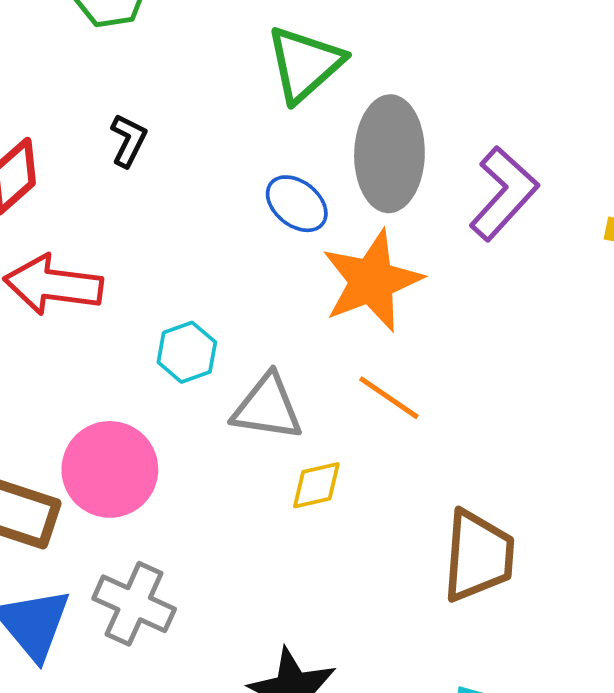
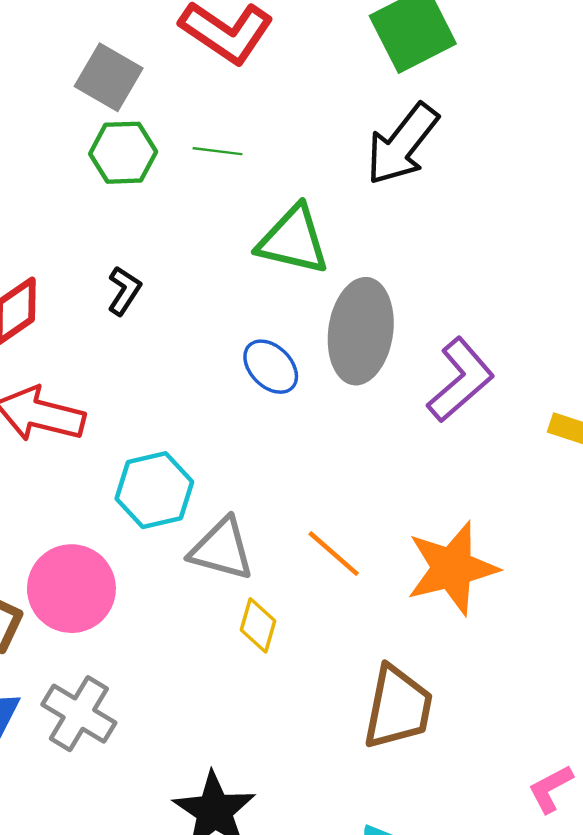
green triangle: (305, 64) -> (293, 240), turned 48
orange star: (372, 281) -> (452, 568), moved
cyan hexagon: (187, 352) -> (154, 490), size x1.4
yellow diamond: (316, 485) -> (258, 625), turned -68

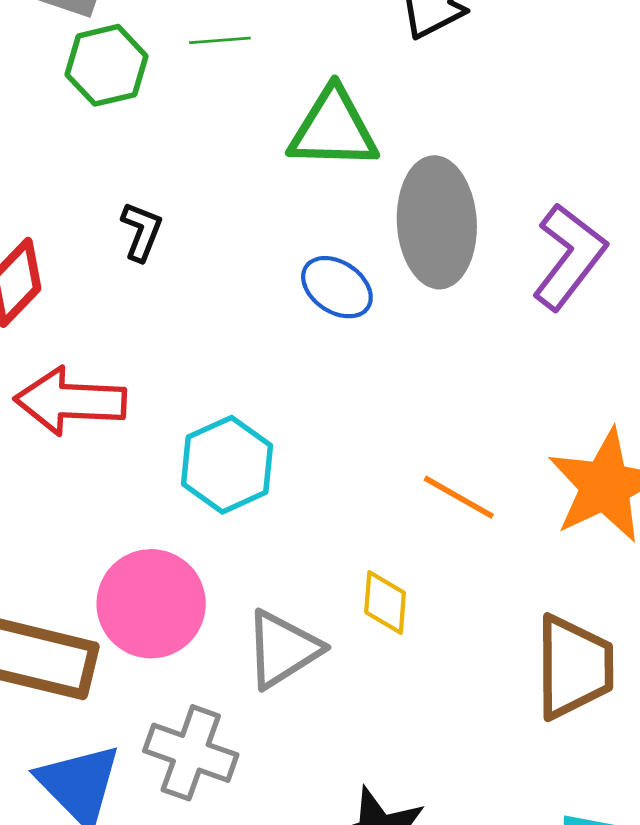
gray triangle: (222, 549) -> (283, 649), moved, turned -36

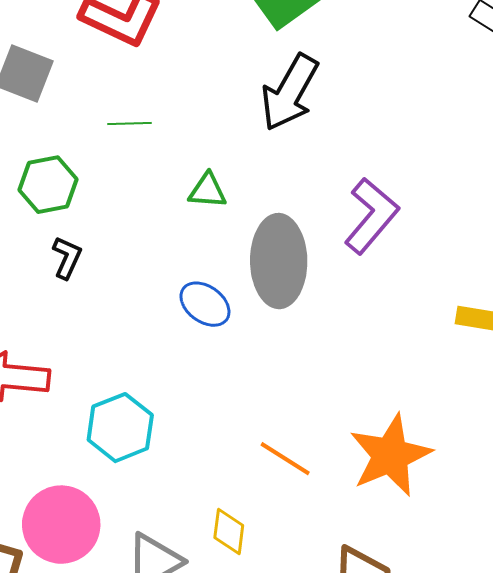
green hexagon: (106, 65) -> (48, 185), moved
green triangle: (333, 129) -> (208, 191), size x0.6
purple L-shape: (569, 257) -> (371, 216), moved

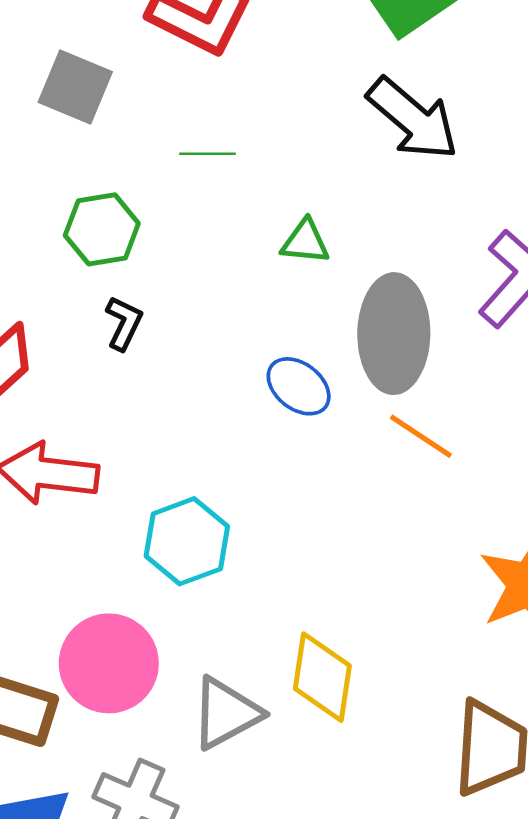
black arrow: (290, 92) -> (413, 119), turned -80
orange line: (285, 459) -> (421, 436), moved
yellow diamond: (229, 532) -> (322, 677), size x1.5

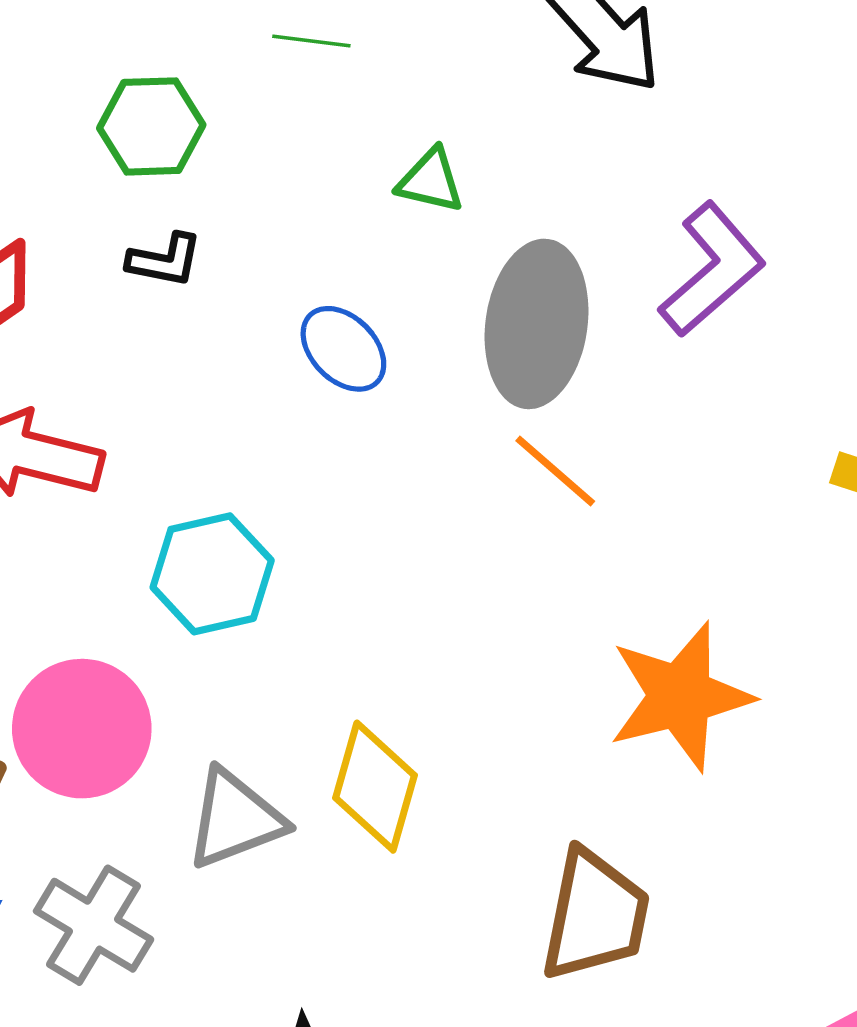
black L-shape: (124, 323) -> (165, 260), turned 68
blue ellipse: (299, 386) -> (343, 349), moved

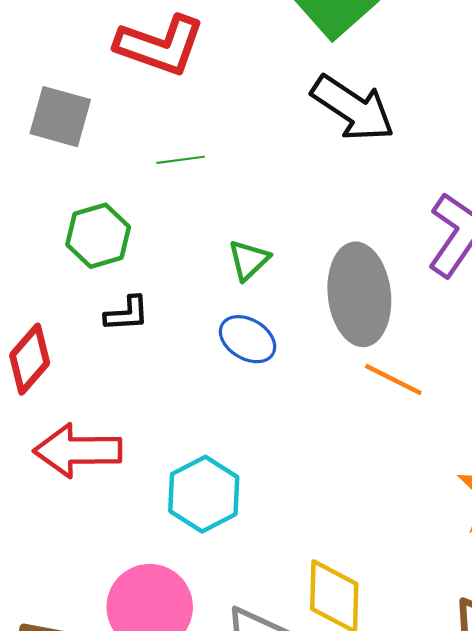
green triangle: (431, 181) -> (249, 260), moved, turned -42

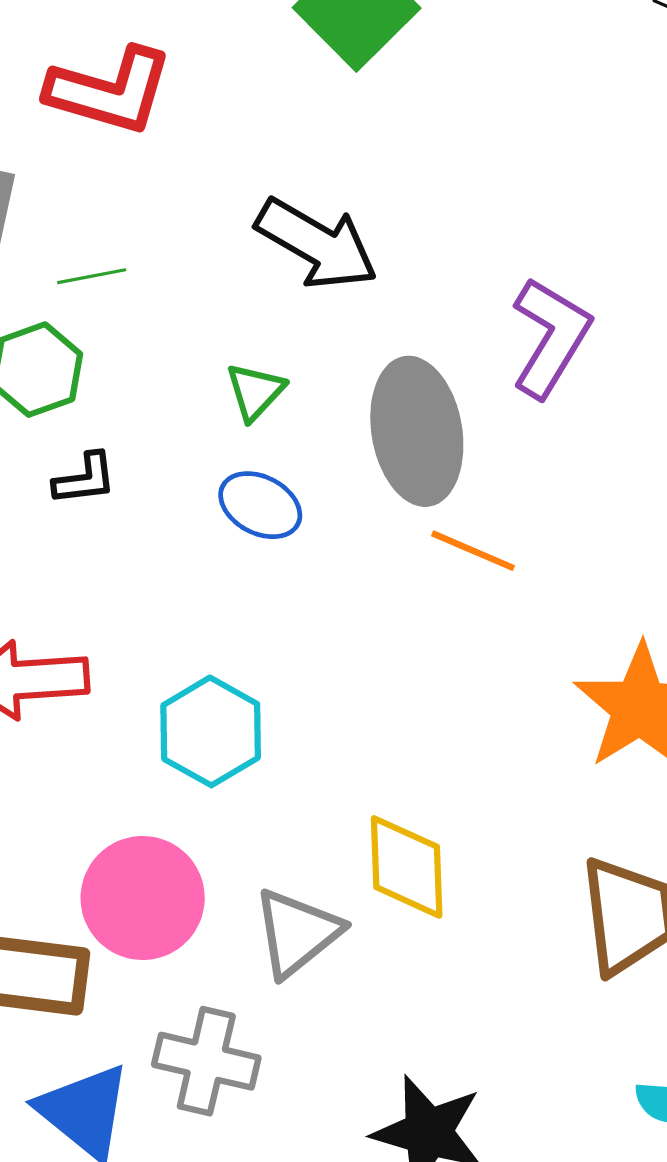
black arrow: (353, 108) -> (317, 244), moved
green line: (181, 160) -> (92, 276), moved

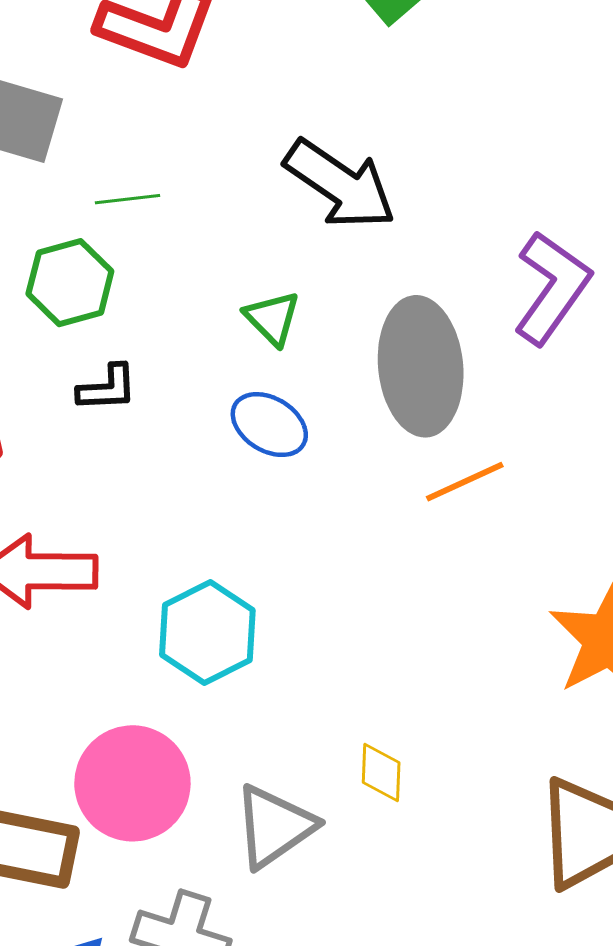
green triangle: (255, 392) -> (272, 318), turned -32
orange line: (473, 551) -> (465, 482), turned -52
yellow diamond: (407, 867) -> (381, 772), size x0.6

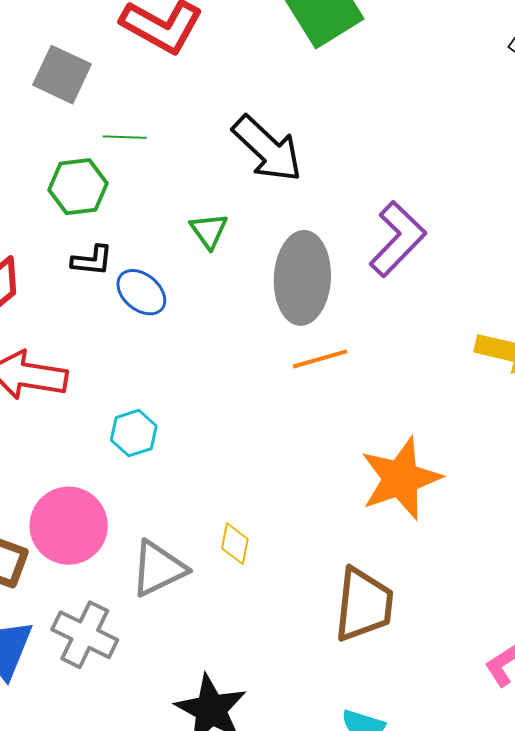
blue ellipse: (269, 425) -> (141, 292), moved
cyan hexagon: (207, 632) -> (134, 433), size x0.7

